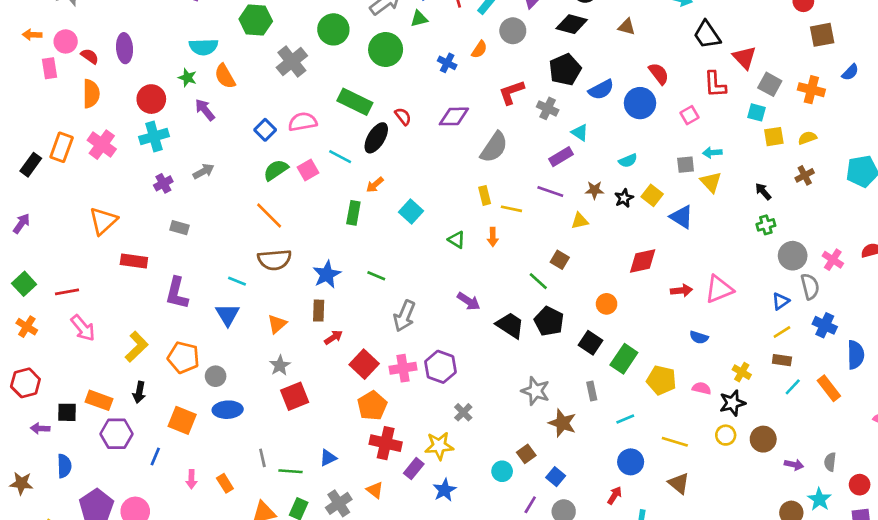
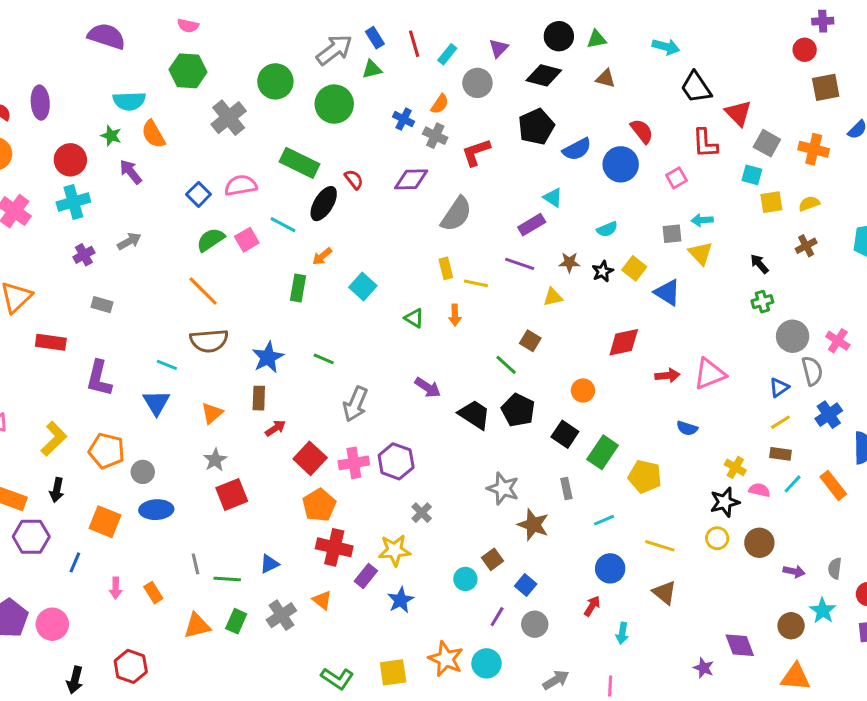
gray cross: (548, 108) -> (435, 136), moved
blue cross: (825, 325) -> (829, 415), turned 30
pink semicircle: (702, 388) -> (759, 490), moved

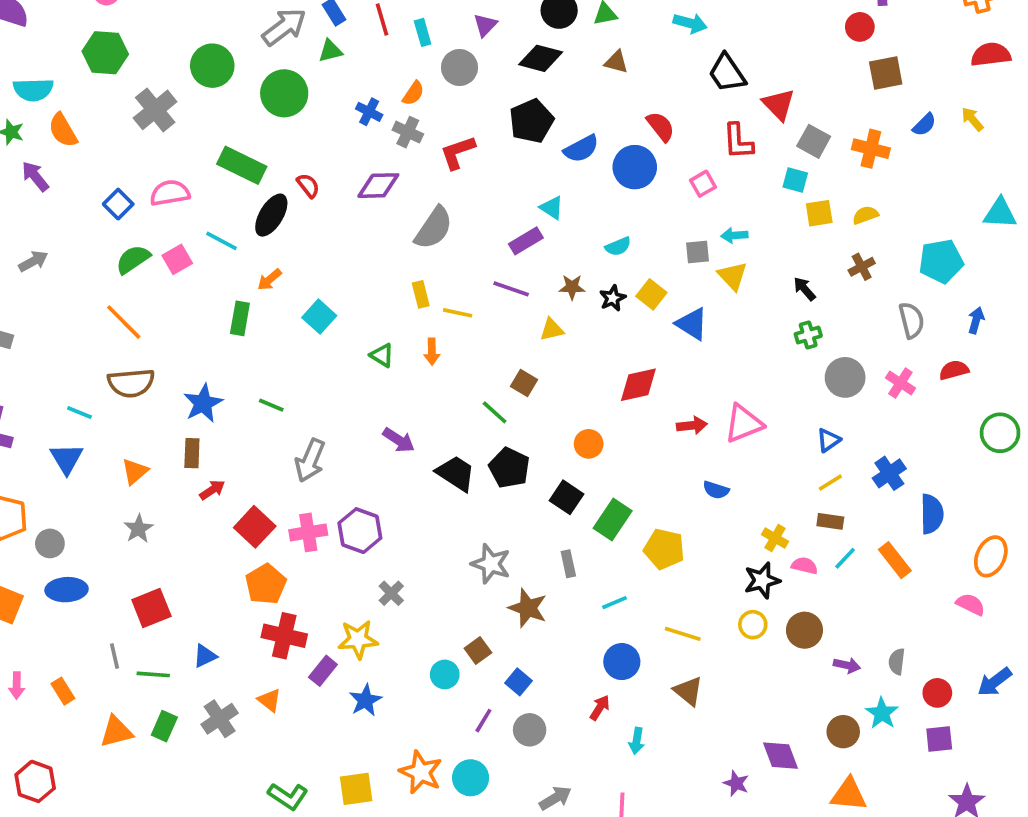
cyan rectangle: (447, 54) -> (423, 32), turned -55
gray semicircle: (812, 371) -> (911, 320), moved
red square: (232, 495) -> (151, 608), moved

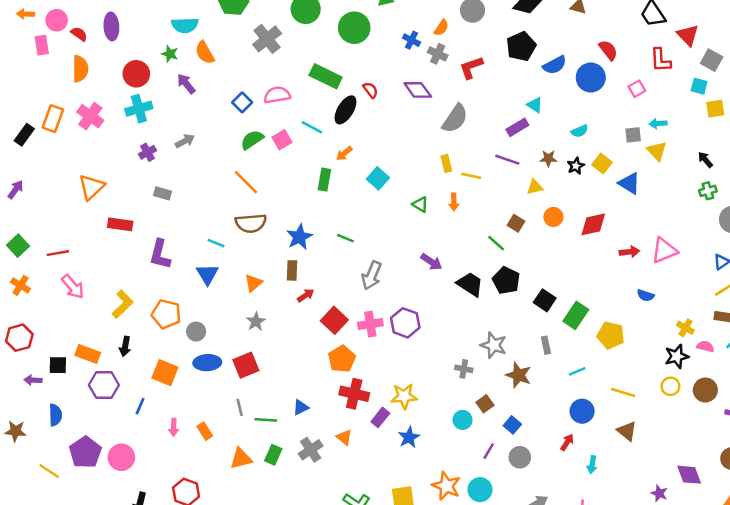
purple diamond: (378, 186) -> (418, 90), turned 56
orange circle: (589, 444) -> (553, 217), moved
gray cross: (391, 593) -> (464, 369), moved, turned -35
red square: (151, 608) -> (246, 365), moved

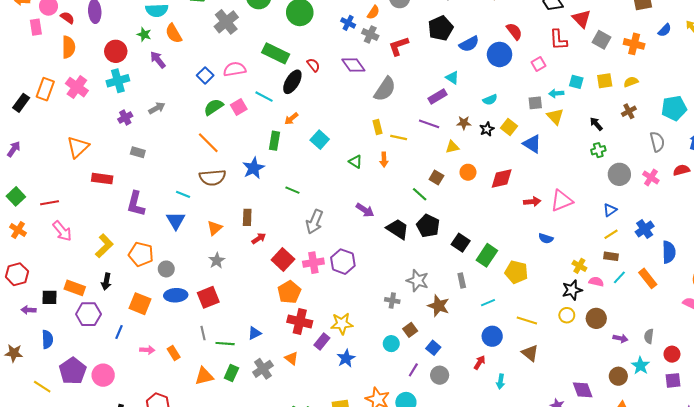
cyan square: (699, 86) -> (576, 82), moved
blue star: (299, 237) -> (253, 168), moved
pink arrow: (174, 427) -> (147, 350), turned -88

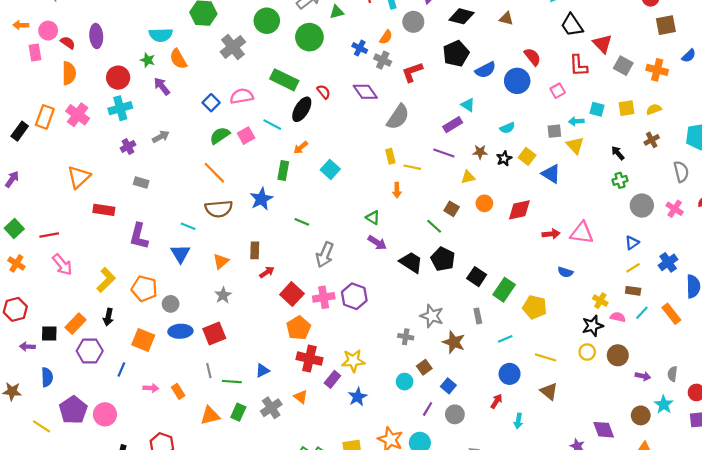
green triangle: (355, 162) -> (373, 218), moved
pink triangle: (562, 201) -> (582, 233), turned 30
orange rectangle: (75, 288) -> (75, 324), turned -66

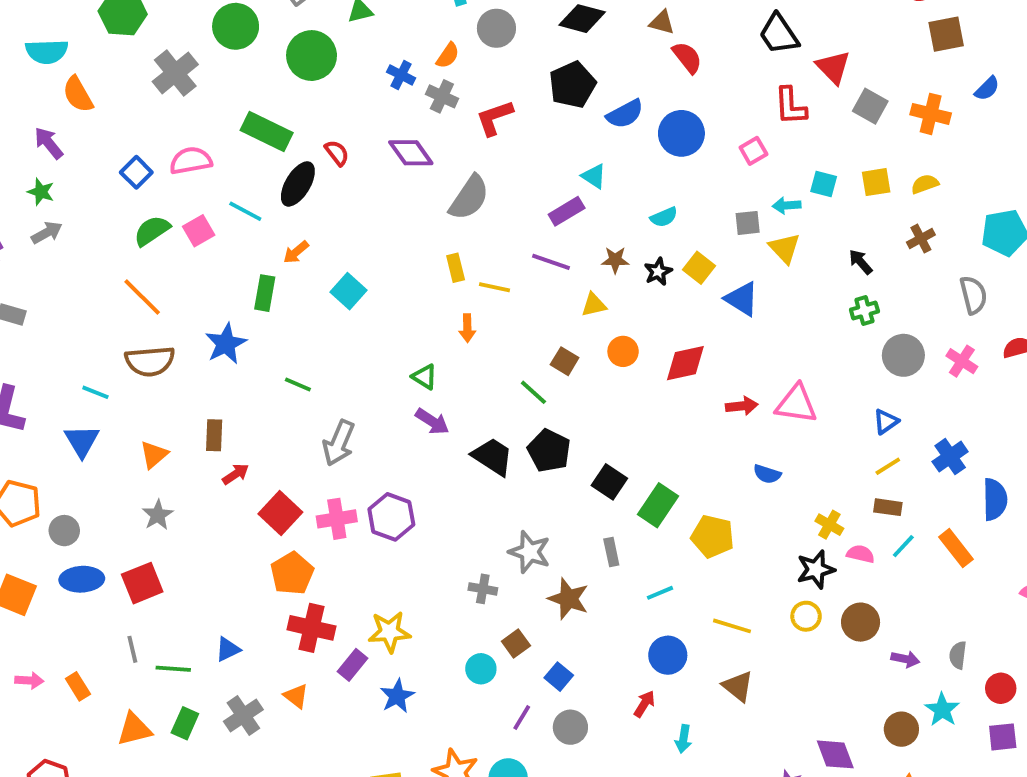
red semicircle: (532, 57) -> (687, 57), moved
green star: (148, 60) -> (41, 192), moved

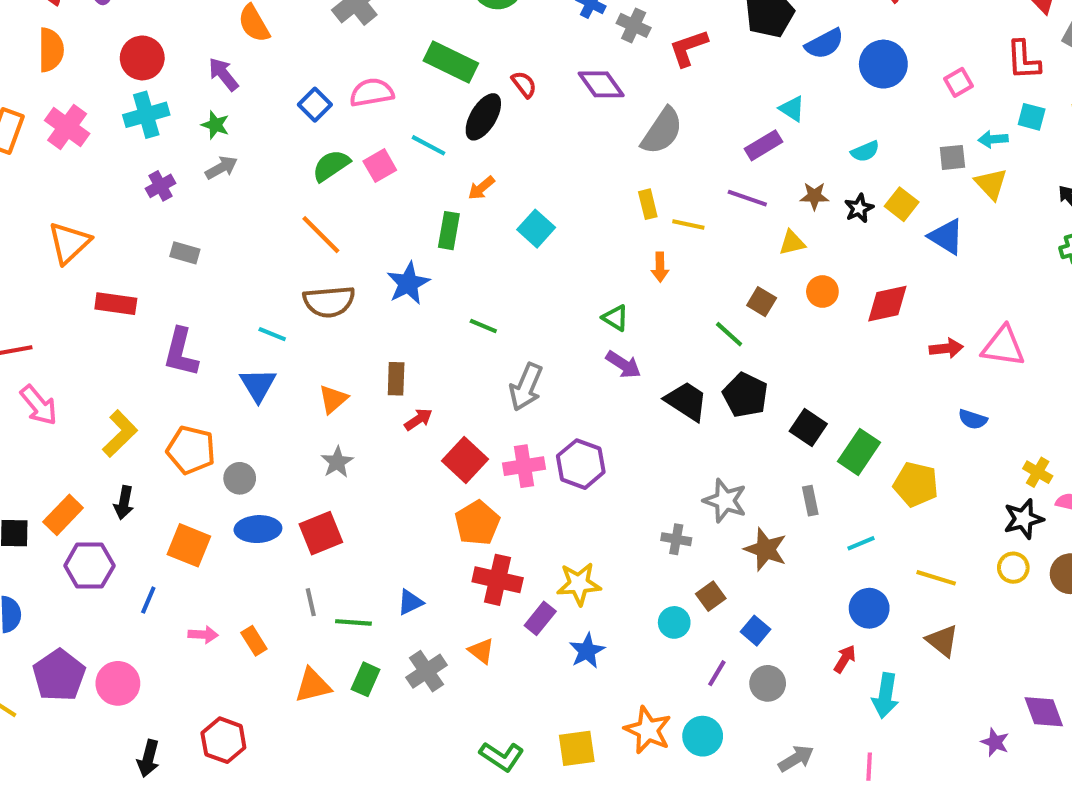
red L-shape: (790, 106) -> (1023, 60), moved
cyan arrow: (683, 739) -> (885, 696), size x1.5

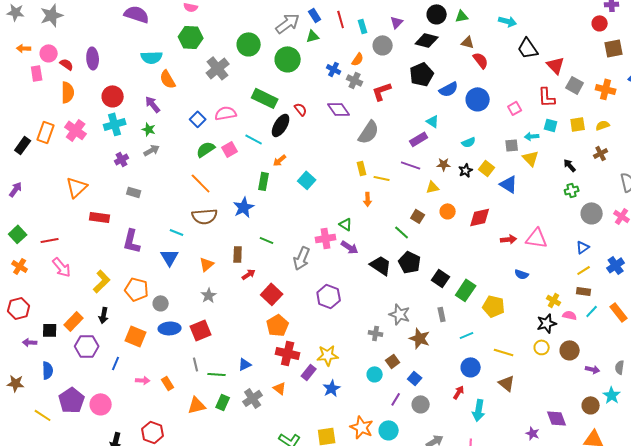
green line: (483, 326) -> (267, 240), moved
pink cross: (524, 466) -> (326, 238), moved

